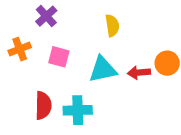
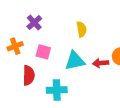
red semicircle: (43, 105) -> (29, 75), moved

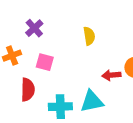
cyan triangle: (75, 61) -> (92, 101), moved

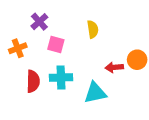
pink square: (45, 62) -> (56, 44), moved
cyan cross: (60, 107) -> (61, 77), moved

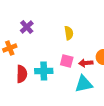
pink square: (56, 44) -> (67, 61), moved
cyan triangle: (95, 93) -> (84, 84), moved

